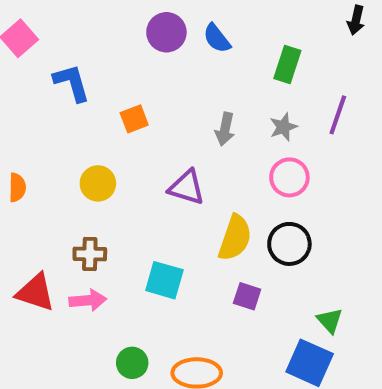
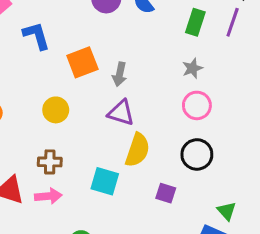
purple line: (338, 115) -> (233, 22), moved
orange square: (134, 119) -> (82, 62), size x1.5
gray arrow: (225, 129) -> (120, 74), moved
yellow semicircle: (235, 238) -> (137, 150), moved

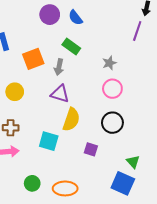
green rectangle: (195, 22) -> (71, 46), moved, turned -72

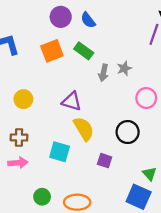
orange square: (33, 59) -> (52, 51), moved
gray arrow: (59, 67) -> (103, 73), moved
pink circle: (112, 89) -> (146, 98), moved
yellow semicircle: (71, 120) -> (84, 129), turned -50

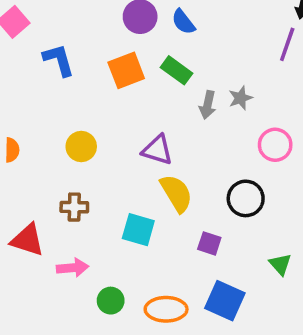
pink arrow: (18, 163) -> (73, 268), moved
blue square: (139, 197) -> (225, 301), moved

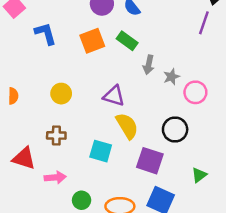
gray star: (240, 98) -> (171, 77), moved
purple square: (209, 243) -> (150, 161), size x1.6
green triangle: (280, 264) -> (199, 175), turned 35

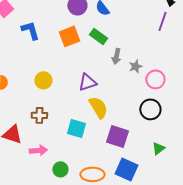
purple triangle: (114, 96) -> (87, 82), turned -36
black circle: (175, 129) -> (150, 109), moved

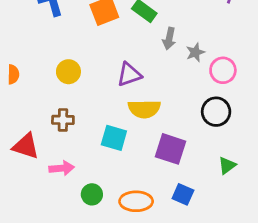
yellow semicircle: (98, 107) -> (144, 109), turned 120
blue square: (126, 169) -> (183, 194), size x0.7

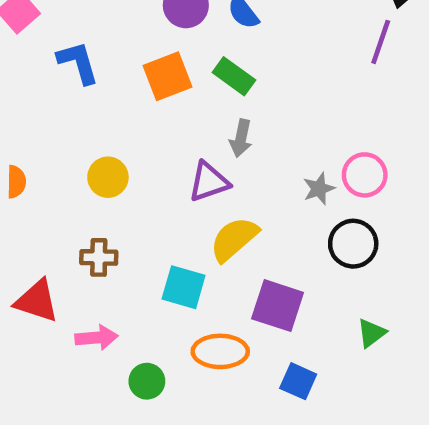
gray arrow: (169, 39) -> (241, 138), moved
gray star: (195, 52) -> (319, 189), moved
yellow semicircle: (144, 109) -> (234, 239), turned 140
orange ellipse: (136, 201) -> (220, 351), moved

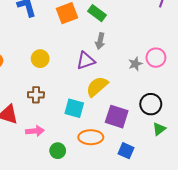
black circle: (353, 244) -> (151, 104), moved

